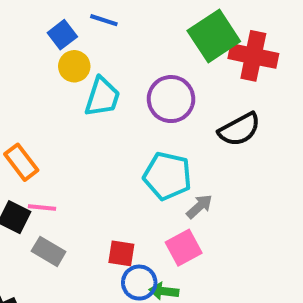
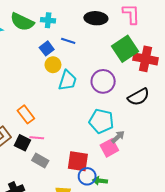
pink square: (184, 248) -> (109, 148), moved
red square: (121, 253) -> (78, 161), size x1.5

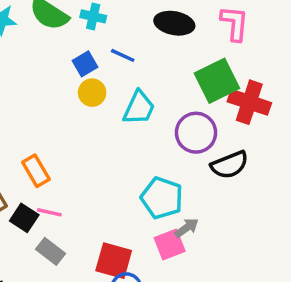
cyan trapezoid: (68, 81) -> (139, 108), moved
purple circle: (103, 81) -> (196, 133), moved

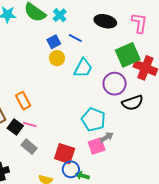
cyan cross: (93, 16) -> (60, 15), turned 32

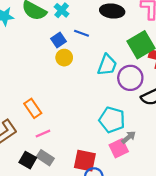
cyan trapezoid: (83, 68) -> (107, 65), moved
pink line: (30, 125) -> (43, 134), turned -32
black square: (15, 127) -> (28, 160), moved

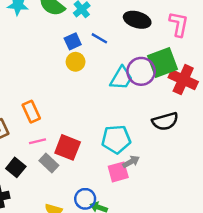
purple circle: (130, 78) -> (141, 71), moved
cyan pentagon: (112, 120) -> (116, 139), turned -30
gray rectangle: (45, 158) -> (49, 163), moved
red square: (85, 161) -> (68, 147), moved

